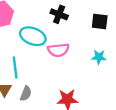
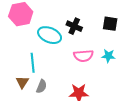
black cross: (59, 14) -> (74, 26), moved
pink semicircle: (58, 50) -> (83, 56), moved

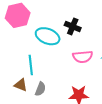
brown triangle: (22, 82) -> (21, 85), turned -40

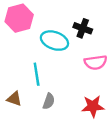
brown triangle: (21, 85) -> (14, 99), moved

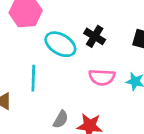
gray semicircle: (49, 101) -> (61, 119), moved

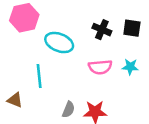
black cross: (95, 36) -> (102, 30), moved

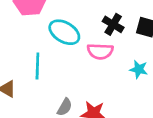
pink semicircle: (100, 67) -> (100, 51), moved

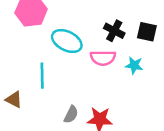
cyan star: (139, 69) -> (134, 65), moved

